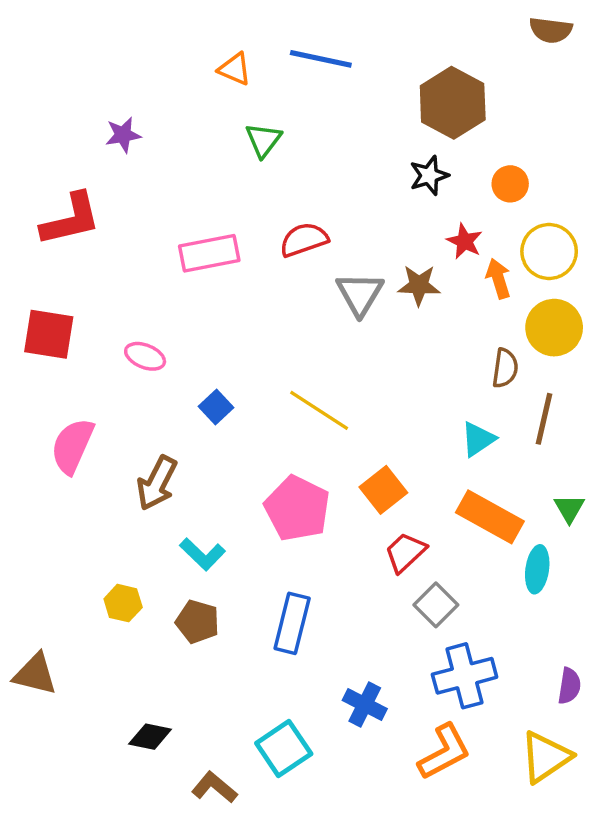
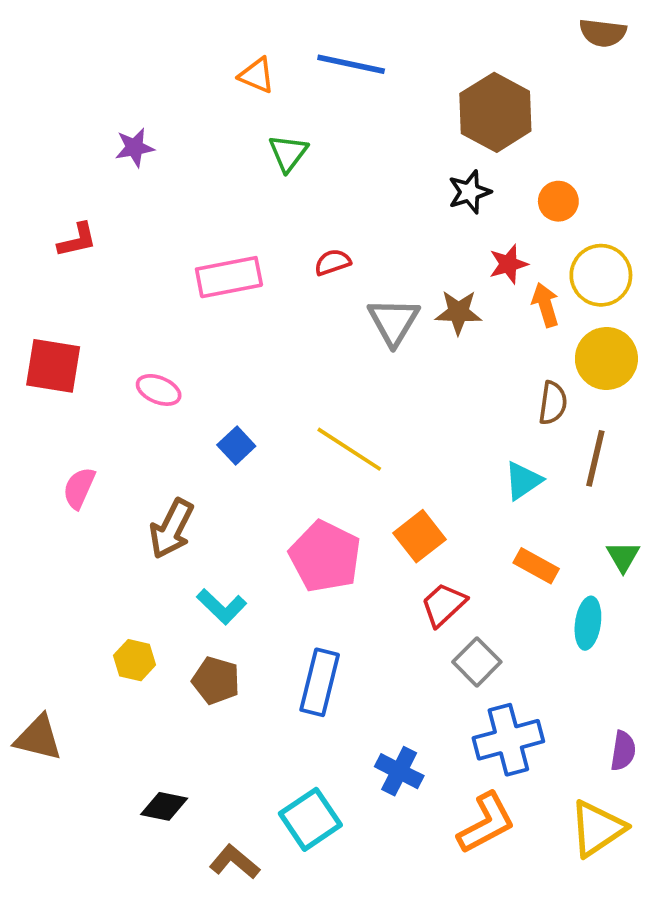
red L-shape: (71, 219) -> (77, 240), size x0.6
red semicircle: (304, 240) -> (333, 262), size x0.7
red star: (465, 241) -> (508, 264), turned 30
pink semicircle: (72, 446) -> (79, 488), size x0.7
orange rectangle: (490, 517) -> (536, 566), size x0.6

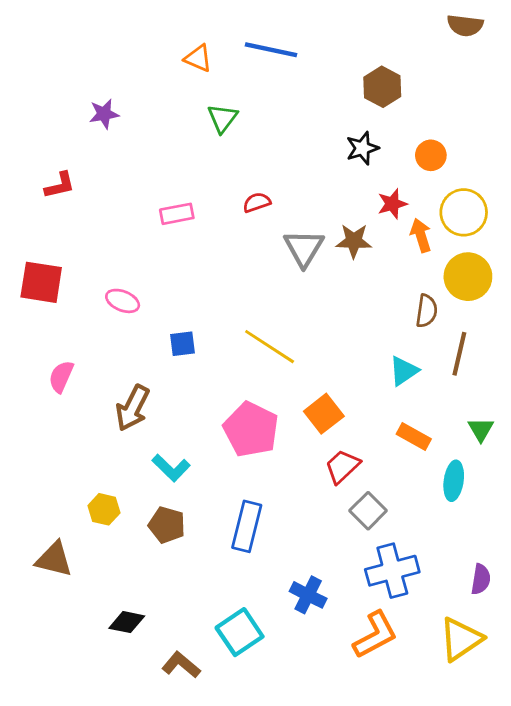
brown hexagon: (495, 112) -> (382, 87), size x0.7
pink rectangle: (229, 277) -> (177, 214), size x0.7
blue square: (236, 445) -> (182, 344), turned 36
brown triangle: (38, 738) -> (54, 559), moved

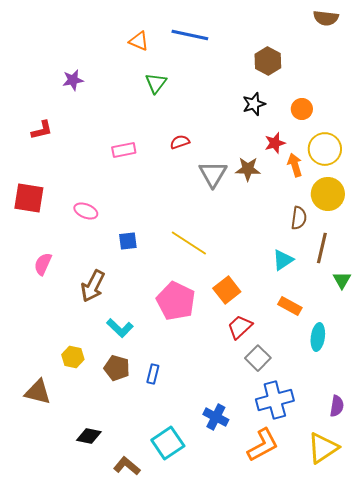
green triangle: (481, 429) -> (342, 280), moved
blue rectangle: (247, 526) -> (153, 374), moved, size x0.6

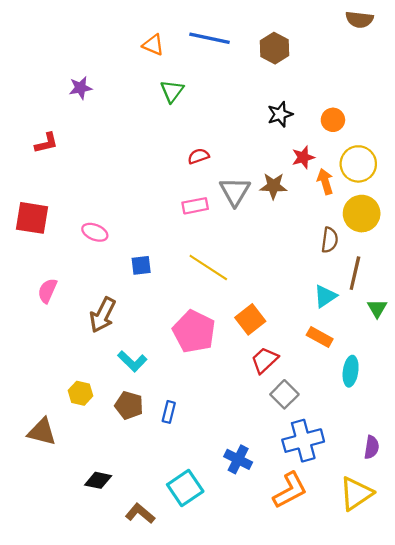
brown hexagon: (268, 61) -> (275, 48), moved
pink rectangle: (124, 150) -> (195, 206), moved
cyan triangle: (283, 260) -> (325, 296), moved

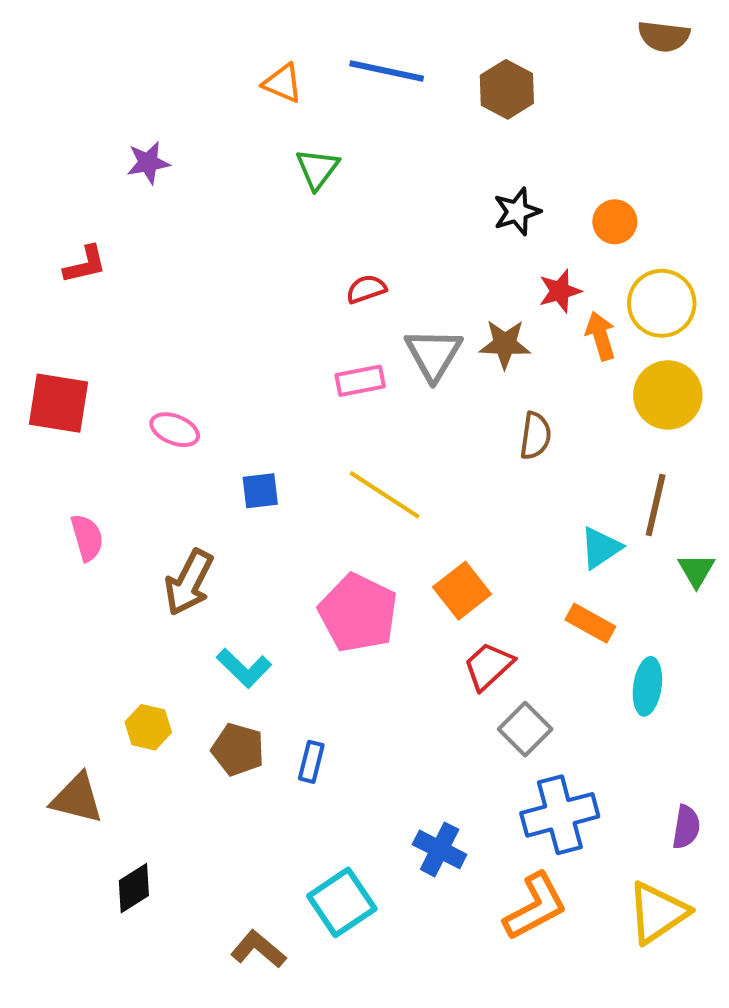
brown semicircle: (330, 240) -> (535, 436), moved
pink semicircle: (47, 291) -> (87, 538), turned 140
black diamond: (98, 480) -> (134, 888), moved, turned -44

